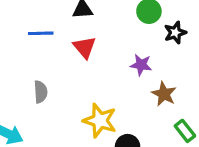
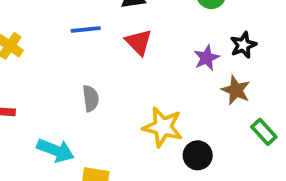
black star: (175, 33) -> (243, 45), moved
purple star: (141, 65) -> (206, 58), turned -30

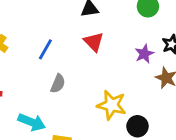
blue line: (86, 29) -> (45, 49), moved, turned -55
gray semicircle: (91, 98) -> (58, 84), turned 30

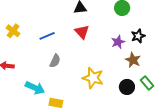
blue line: (45, 49) -> (47, 36), turned 35
black circle: (137, 126) -> (127, 87), moved

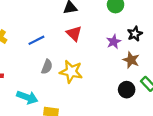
yellow star: (93, 78) -> (71, 72), moved

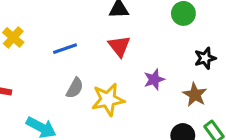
purple star: (114, 42) -> (154, 79), moved
yellow star: (71, 72) -> (108, 100), turned -30

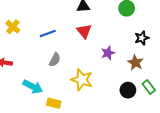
yellow star: (108, 100) -> (82, 80), moved, turned 30

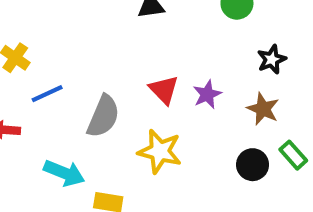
red triangle: (84, 31) -> (164, 90), moved
blue line: (48, 34) -> (47, 94), moved
gray semicircle: (55, 60) -> (103, 116), size x1.5

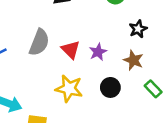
gray semicircle: (103, 116) -> (39, 42), moved
black circle: (253, 165) -> (110, 87), moved

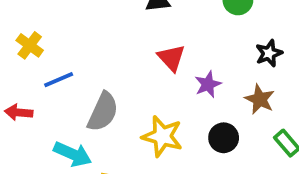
gray semicircle: (39, 42) -> (103, 112), moved
red triangle: (71, 50) -> (171, 58), moved

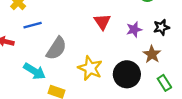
purple star: (208, 84) -> (134, 29), moved
black circle: (224, 138) -> (127, 74), size x1.5

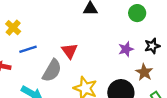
red triangle: (102, 22) -> (70, 51), moved

